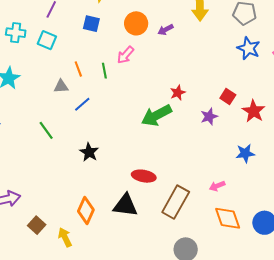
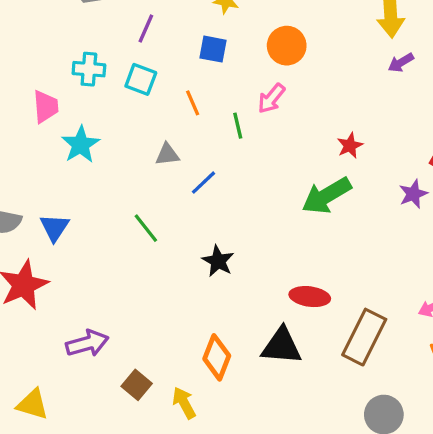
purple arrow: (165, 30) -> (401, 63), moved
orange line: (78, 69) -> (193, 103), moved
red star: (178, 93) -> (350, 146), moved

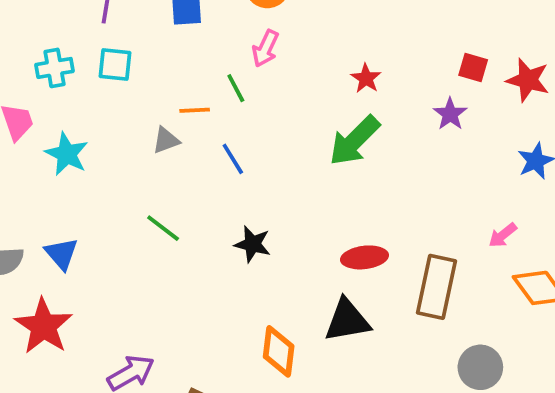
orange line: (193, 103) -> (195, 110), moved, turned -55
blue line: (204, 183) -> (233, 159), moved, turned -64

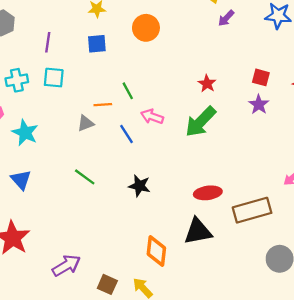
pink arrow: (265, 48) -> (152, 117), moved, turned 85
red square: (473, 67) -> (261, 77), moved
blue triangle: (61, 254) -> (21, 180), moved
brown rectangle: (437, 287) -> (252, 210), turned 63

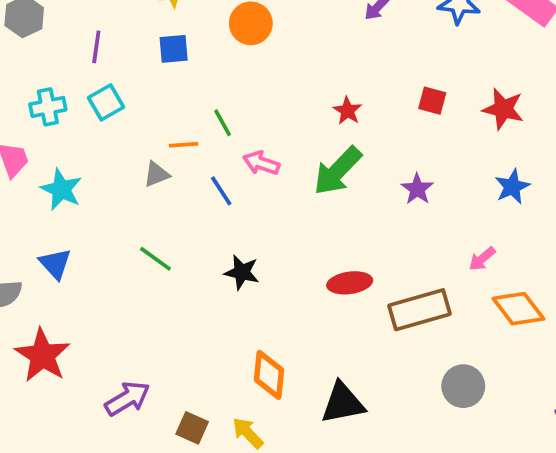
cyan square: (54, 78) -> (106, 102), turned -35
purple star: (259, 105) -> (417, 189), moved
black triangle: (198, 231) -> (343, 403), moved

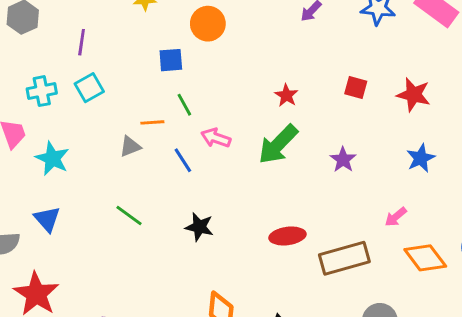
blue square: (174, 49) -> (171, 60), moved

